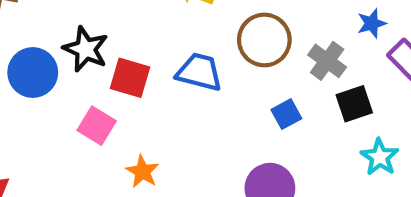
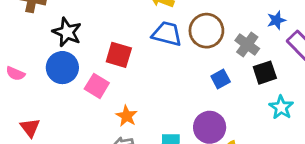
black star: (86, 49) -> (67, 32), moved
blue circle: (33, 72) -> (62, 68), moved
blue trapezoid: (199, 72) -> (167, 34), moved

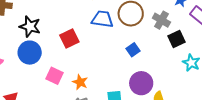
red square: (119, 55) -> (69, 39), turned -36
blue square: (221, 79) -> (133, 50), moved
pink square: (97, 86) -> (54, 76), moved

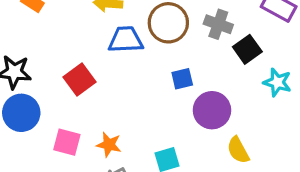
blue square: (133, 50) -> (182, 79), turned 32
purple circle: (141, 83) -> (212, 110), moved

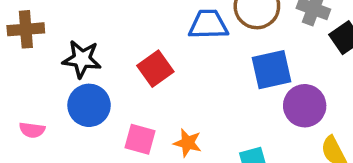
blue square: (182, 79) -> (272, 70), size x1.6

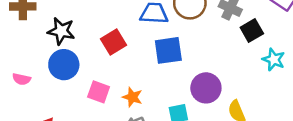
blue square: (272, 70) -> (168, 50), moved
purple circle: (305, 106) -> (206, 88), moved

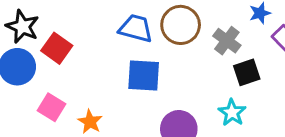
red square: (114, 42) -> (57, 48), moved, turned -35
cyan star: (274, 60) -> (232, 113), moved

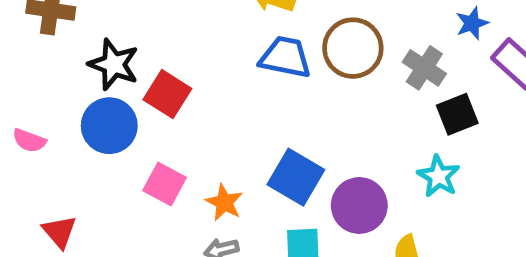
blue square: (144, 75) -> (296, 177), moved, turned 30

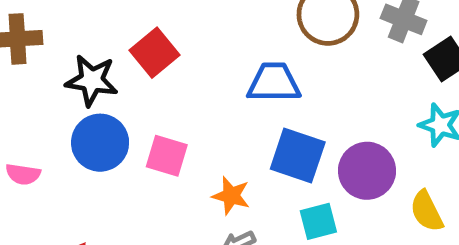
blue trapezoid: (285, 57) -> (274, 83), moved
red square: (167, 94) -> (155, 53), moved, turned 30
pink square: (165, 184) -> (167, 156), moved

